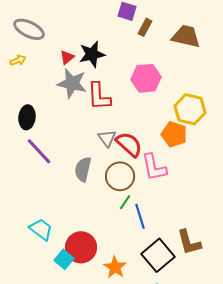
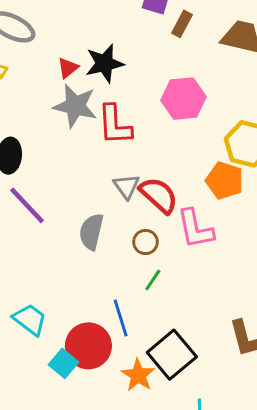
brown circle: (120, 176) -> (145, 242), size x0.6
blue line: (140, 216) -> (121, 318), moved
black square: (158, 255) -> (172, 355), moved

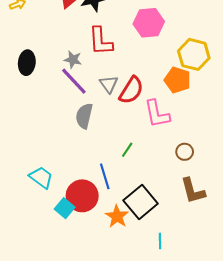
gray star: (75, 106) -> (73, 60), moved, size x0.6
red semicircle: (159, 195) -> (131, 90), turned 80
purple line: (27, 205) -> (74, 81), moved
brown circle: (145, 242) -> (185, 152), moved

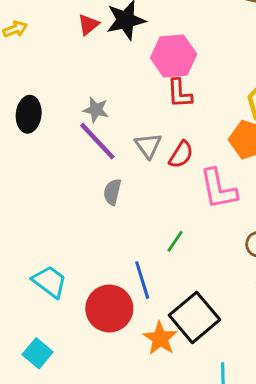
pink hexagon: (149, 23) -> (174, 56), moved
red L-shape: (101, 41) -> (180, 93), moved, size x0.7
red semicircle: (131, 90) -> (181, 155), size x0.7
gray semicircle: (84, 116) -> (112, 192), size x0.7
cyan square: (65, 208) -> (38, 353), moved

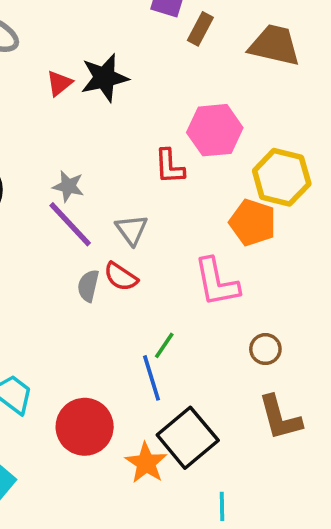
pink hexagon: (174, 56) -> (215, 130), moved
red semicircle: (181, 155) -> (121, 277), moved, turned 92
blue line: (142, 280) -> (152, 378), moved

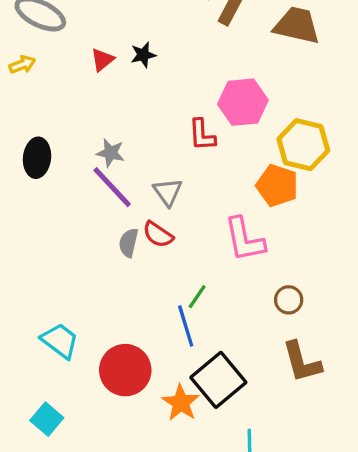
black star: (104, 78) -> (143, 55), size x0.6

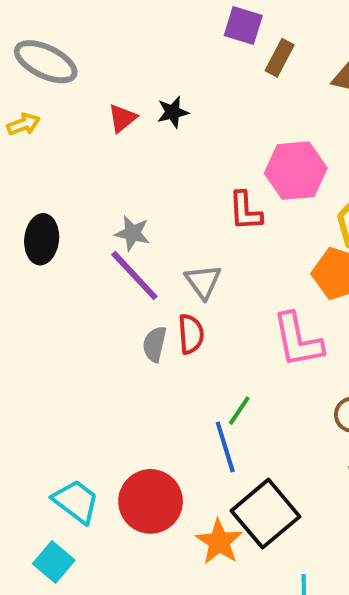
red semicircle: (158, 235) -> (191, 334), turned -128
cyan trapezoid: (60, 341) -> (76, 501), moved

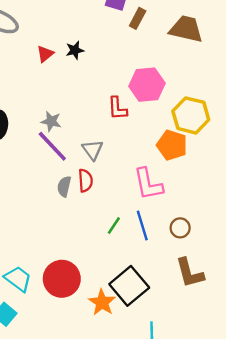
blue line: (225, 447) -> (142, 226), moved

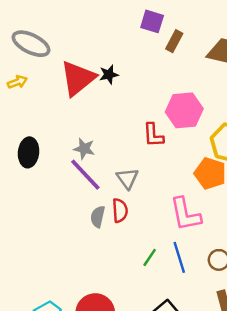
red triangle: (45, 54) -> (78, 78), size x2.0

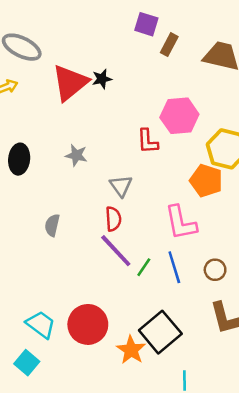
purple line: (85, 175) -> (116, 251), moved
gray semicircle: (98, 217) -> (52, 225), moved

